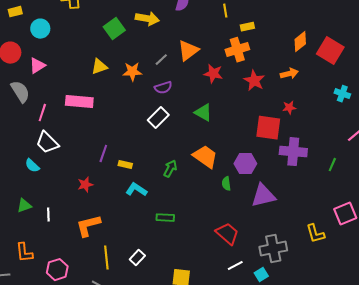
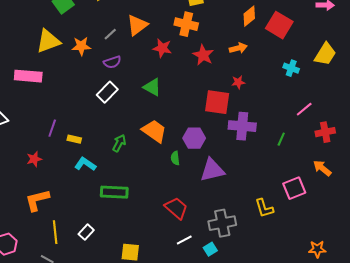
orange cross: (237, 50) -> (186, 24), turned 30
yellow triangle: (99, 67) -> (48, 41), size x1.5
green rectangle: (165, 218) -> (114, 192), size x1.5

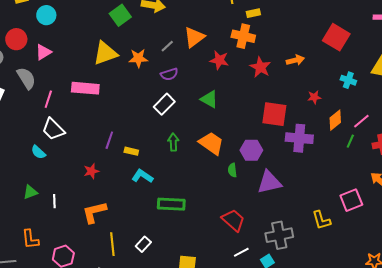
orange diamond: (249, 16) -> (335, 120), moved
red star: (238, 82) -> (314, 97), moved
green line: (281, 139) -> (350, 141), moved
green arrow: (119, 143) -> (173, 142), moved, turned -30

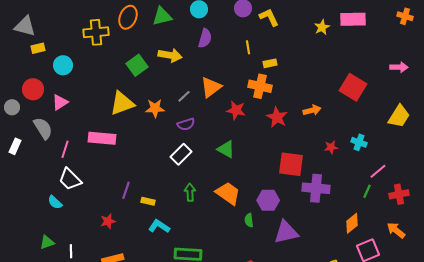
cyan cross: (348, 80) -> (359, 142), moved
orange diamond: (335, 120) -> (352, 223), moved

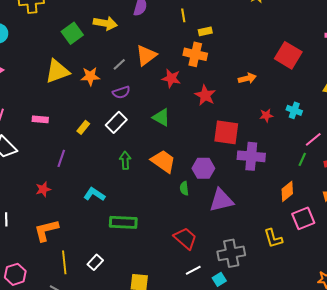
red star: (277, 117) -> (205, 95), moved
pink rectangle: (102, 138) -> (40, 119), moved, size x0.6
yellow rectangle: (148, 201) -> (83, 127), moved, turned -64

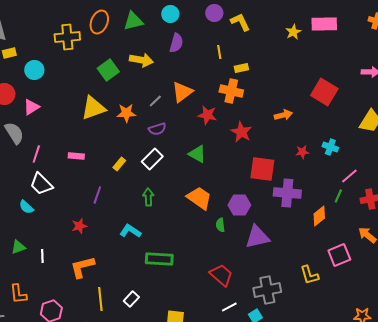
green arrow: (125, 160) -> (148, 197), moved
orange diamond: (287, 191) -> (319, 216), moved

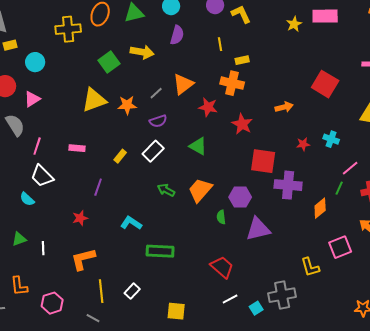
green arrow: (148, 197) -> (166, 190), moved, turned -60
orange trapezoid: (199, 198) -> (200, 190), turned -84
gray cross: (267, 290) -> (282, 295), moved

